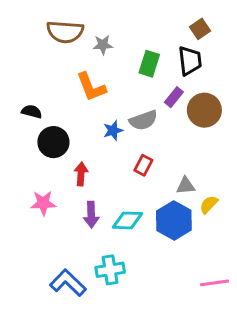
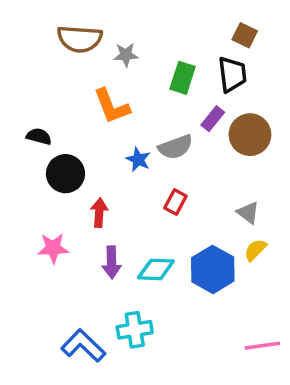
brown square: (200, 29) -> (245, 35), turned -30
blue star: (113, 130) -> (138, 159), turned -30
gray triangle: (186, 186) -> (248, 213), moved, turned 42

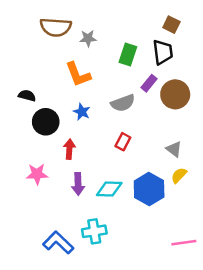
blue star: (138, 159) -> (82, 112), moved

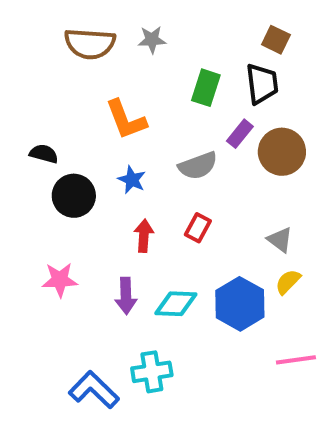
gray star: (88, 38) -> (152, 40), moved
red arrow: (69, 149) -> (144, 236), moved
pink line: (184, 243) -> (296, 360), moved

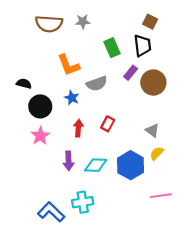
green rectangle: (206, 88) -> (112, 48), turned -42
gray semicircle: (198, 166) -> (97, 84), moved
pink star: (60, 280) -> (40, 136), moved, turned -30

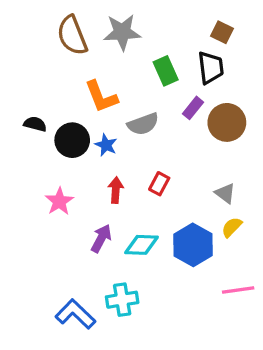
gray star: (83, 22) -> (122, 32), size x1.6
brown semicircle: (49, 24) -> (72, 35), turned 64
black circle: (40, 106) -> (72, 140), moved
purple arrow: (69, 161) -> (101, 238), turned -150

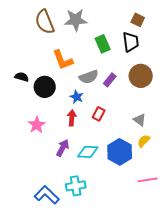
purple rectangle: (193, 108) -> (110, 80), moved
blue star: (106, 145) -> (77, 97), moved

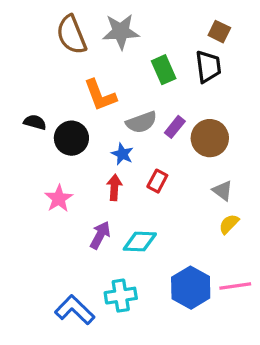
brown circle: (141, 76) -> (210, 138), moved
blue hexagon: (120, 152) -> (191, 288), moved

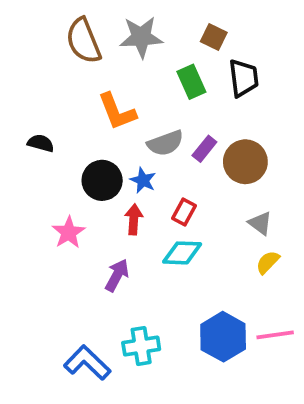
brown square: (219, 32) -> (214, 37), moved
black circle: (71, 138) -> (102, 180), moved
cyan diamond: (140, 241) -> (182, 253), moved

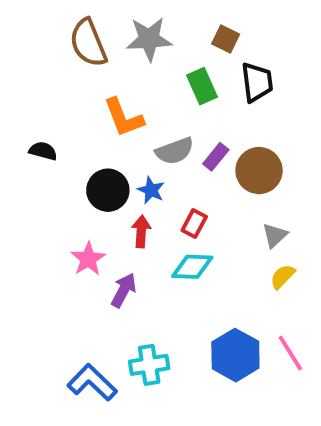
gray triangle: (260, 223) -> (275, 235), turned 40
pink star: (69, 232) -> (88, 259), moved
pink line: (275, 335) -> (290, 353), turned 66

